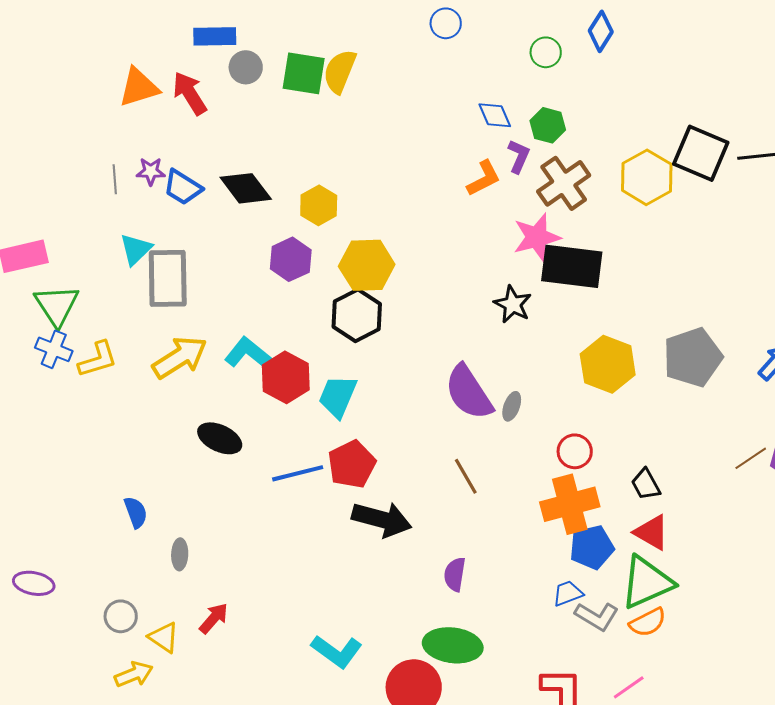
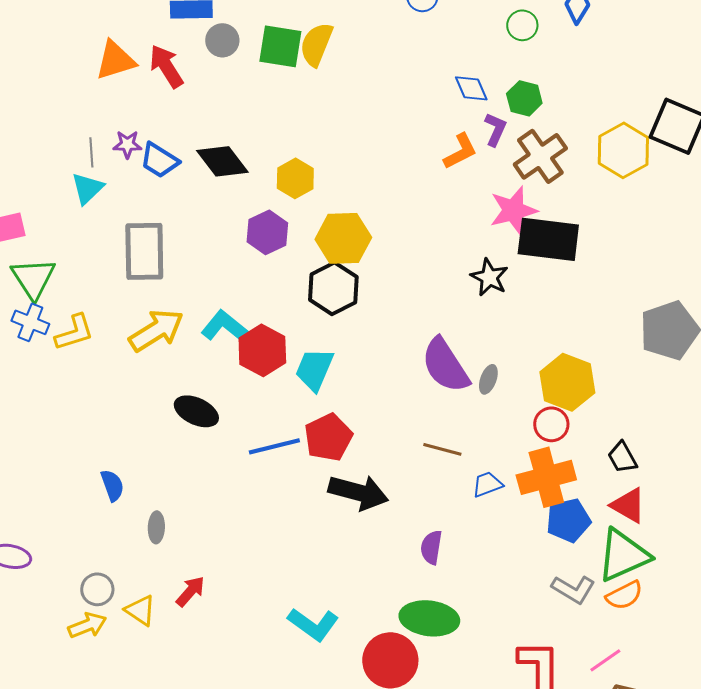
cyan triangle: (136, 249) -> (87, 188), moved
yellow hexagon: (608, 364) -> (567, 382), moved
brown line: (466, 476) -> (442, 449), turned -45
blue trapezoid: (568, 593) -> (487, 484), moved
yellow arrow: (134, 674) -> (87, 625), moved

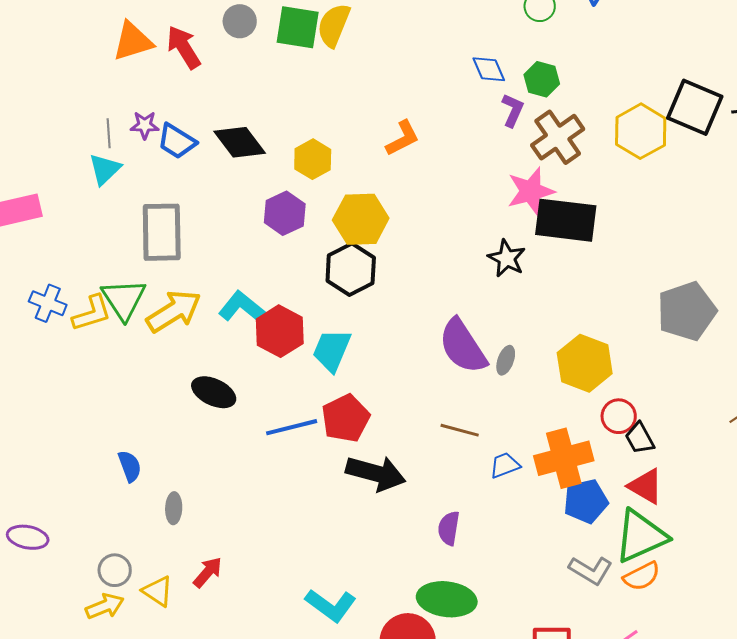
orange L-shape: (460, 151) -> (403, 138), moved
green triangle: (33, 278) -> (124, 299), moved
red circle: (551, 424) -> (619, 416), moved

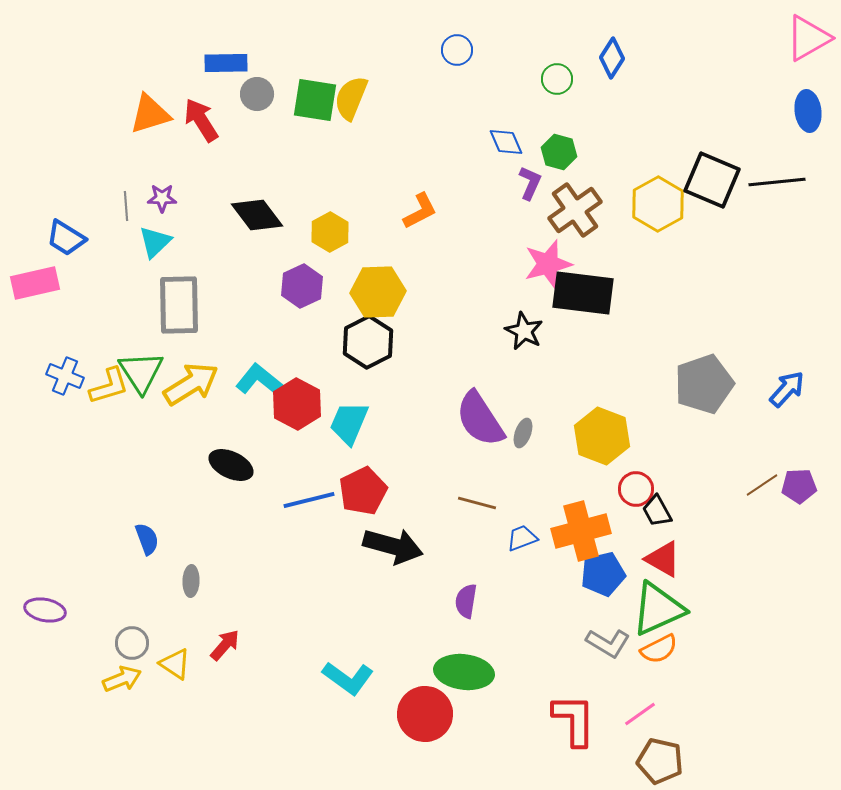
blue trapezoid: (177, 141) -> (66, 238), moved
cyan triangle: (105, 169) -> (155, 242), moved

